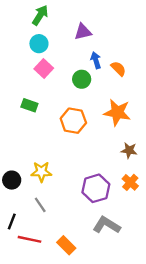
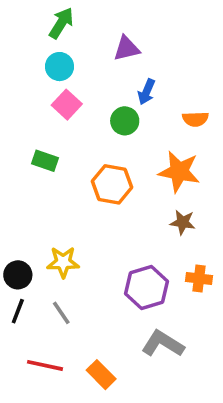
blue arrow: (96, 60) -> (146, 92), turned -140
orange semicircle: (118, 69) -> (195, 119), moved, turned 133
brown star: (129, 150) -> (183, 222), moved
orange cross: (130, 182) -> (199, 279), turned -35
black line: (12, 222) -> (18, 311), moved

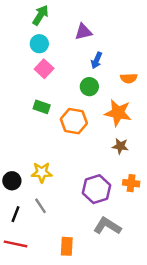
green circle: (125, 121) -> (89, 87), moved
green rectangle: (45, 161) -> (42, 107), moved
black line: (18, 311) -> (15, 214), moved
red line: (45, 365) -> (15, 244), moved
orange rectangle: (101, 375) -> (67, 246), turned 48

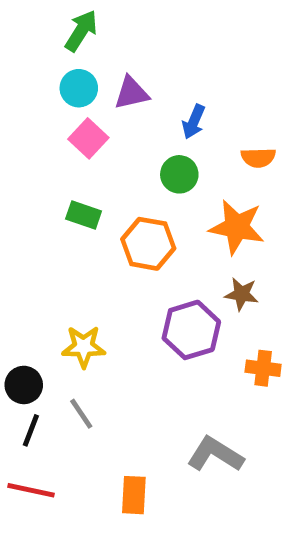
purple triangle: (83, 32) -> (131, 93), moved
black circle: (12, 181) -> (24, 385), moved
purple hexagon: (96, 189) -> (191, 330), moved

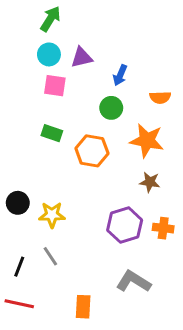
pink square: (88, 138) -> (55, 86), turned -35
purple hexagon: (191, 330) -> (125, 225), moved
black circle: (24, 385) -> (18, 203), moved

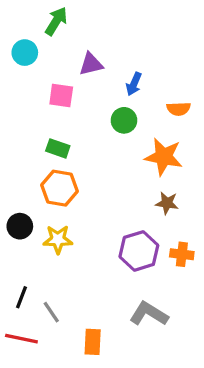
cyan circle: (49, 54) -> (25, 53), moved
orange hexagon: (92, 151) -> (60, 188), moved
gray line: (50, 256) -> (51, 312), moved

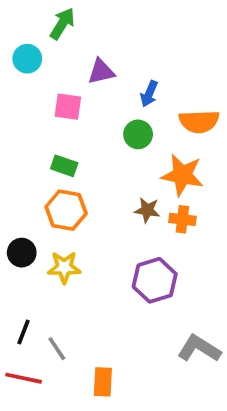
orange semicircle: (179, 109) -> (199, 121), size x1.5
brown star: (167, 203) -> (147, 210), moved
orange cross: (182, 254) -> (182, 219), moved
gray L-shape: (149, 314) -> (199, 349), moved

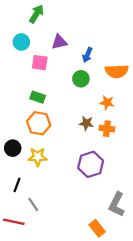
cyan circle: (27, 59) -> (21, 42), moved
orange star: (182, 175) -> (107, 103), size x0.6
black line: (24, 332) -> (17, 185), moved
gray L-shape: (199, 349) -> (117, 204), turned -95
orange rectangle: (103, 382) -> (97, 228), moved, turned -42

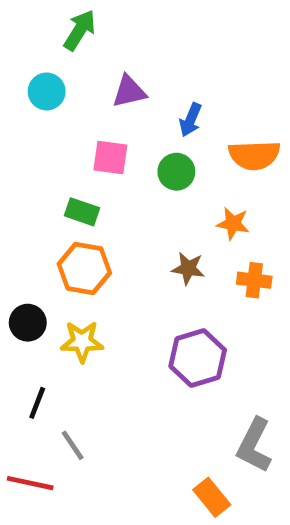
pink square: (40, 63) -> (110, 158), moved
orange cross: (107, 129) -> (254, 280), moved

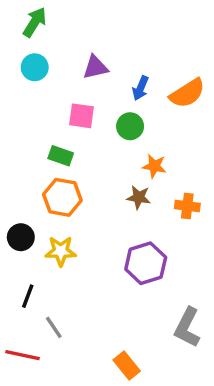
green arrow: (80, 30) -> (35, 22), moved
orange semicircle: (254, 155) -> (187, 93), moved, turned -30
orange star: (233, 224) -> (154, 166), moved
orange rectangle: (212, 497) -> (127, 366), moved

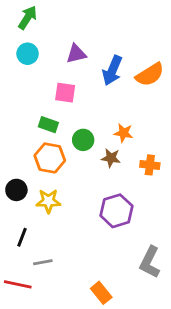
blue arrow: (140, 88) -> (112, 70), size x1.5
green circle: (130, 126) -> (83, 140), moved
gray line: (54, 327) -> (43, 262), turned -66

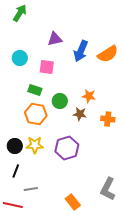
cyan circle: (28, 54) -> (20, 58), moved
black circle: (16, 190) -> (15, 146), moved
purple hexagon: (116, 211) -> (67, 148), moved
orange rectangle: (101, 293) -> (73, 202), moved

